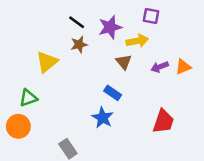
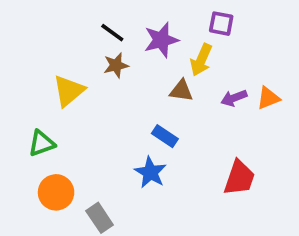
yellow arrow: (137, 41) -> (201, 60), turned 125
brown triangle: (124, 62) -> (181, 91), turned -42
orange circle: (18, 126) -> (56, 192), moved

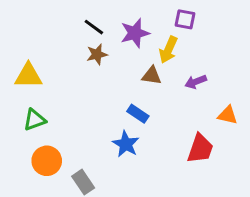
yellow triangle: (69, 91) -> (28, 76), moved, turned 40
orange triangle: (268, 98) -> (228, 115), moved, turned 35

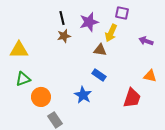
black line: (94, 27) -> (62, 18), turned 40
purple arrow: (196, 82) -> (146, 41), moved, turned 40
blue rectangle: (138, 114) -> (99, 75), moved
orange circle: (47, 161) -> (41, 97), moved

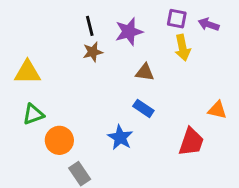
yellow arrow: (111, 33) -> (183, 48), moved, turned -36
purple arrow: (146, 41) -> (209, 24), moved

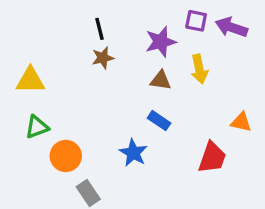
purple arrow: (209, 24) -> (231, 27), size x1.4
purple star: (129, 32) -> (161, 42), moved
yellow arrow: (183, 48) -> (199, 69), moved

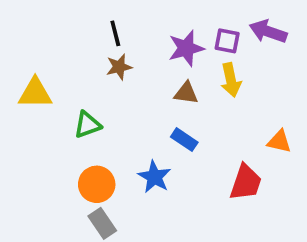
purple square: (196, 21) -> (227, 41), moved
green triangle: (37, 127) -> (87, 125), moved
orange circle: (66, 156) -> (97, 184), moved

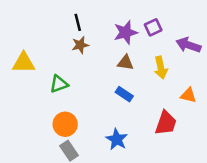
purple arrow: (268, 32) -> (188, 45), moved
purple square: (227, 41) -> (153, 27), turned -36
yellow arrow: (231, 80) -> (161, 68), moved
blue star: (154, 177) -> (117, 139), moved

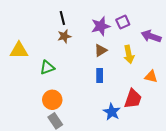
brown triangle: (126, 63) -> (101, 50), turned -40
blue rectangle: (124, 94) -> (100, 76), turned 56
blue star: (117, 139) -> (112, 112), moved

